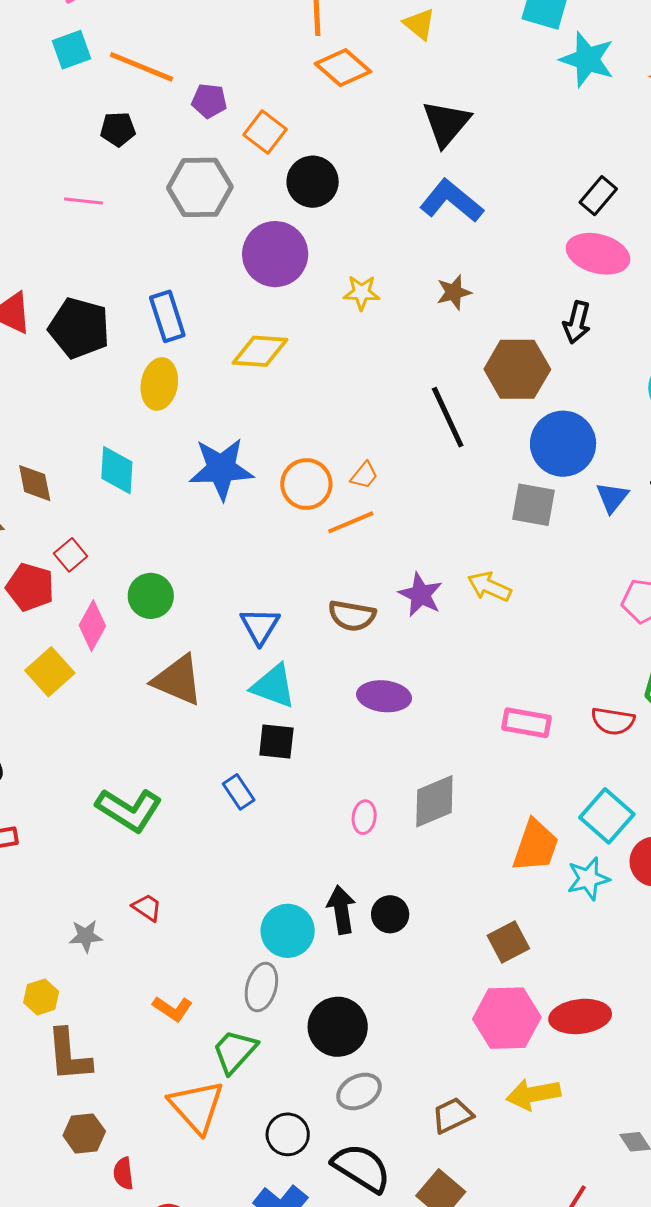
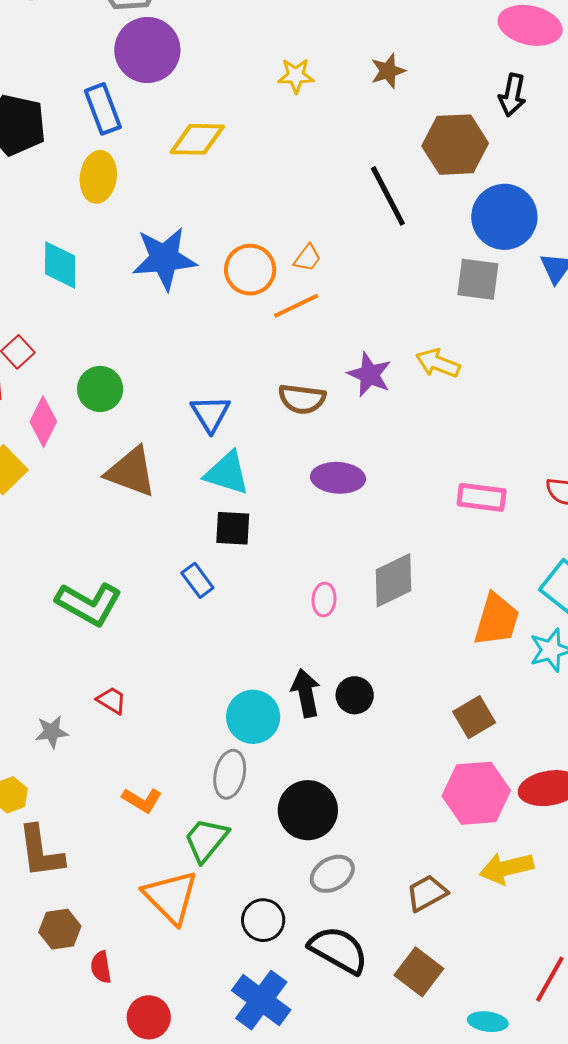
purple circle: (275, 254) -> (147, 50), moved

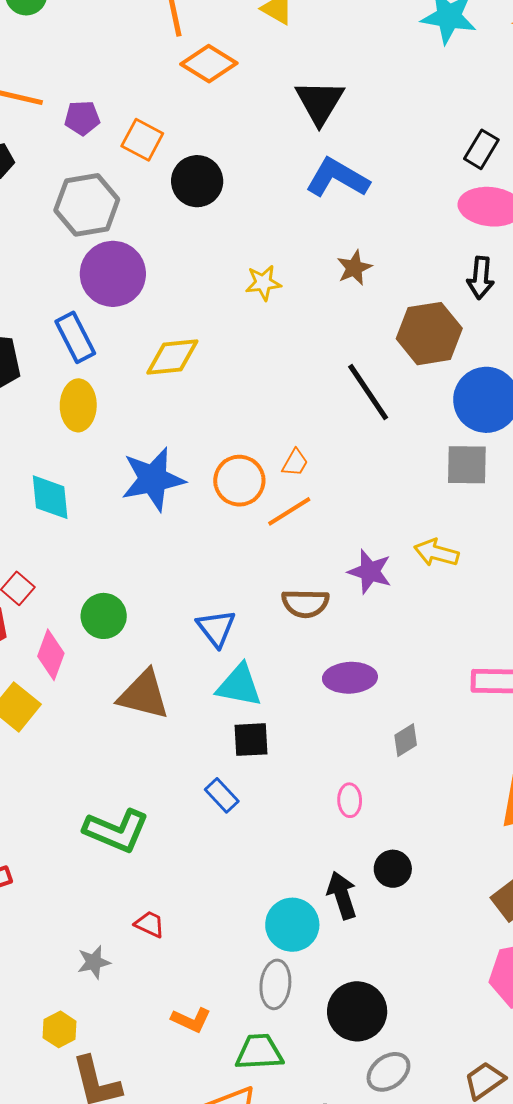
gray diamond: (393, 580) -> (406, 740), moved, size x0.6
black circle: (355, 695) -> (393, 869), moved
green trapezoid: (206, 840) -> (259, 1052), turned 54

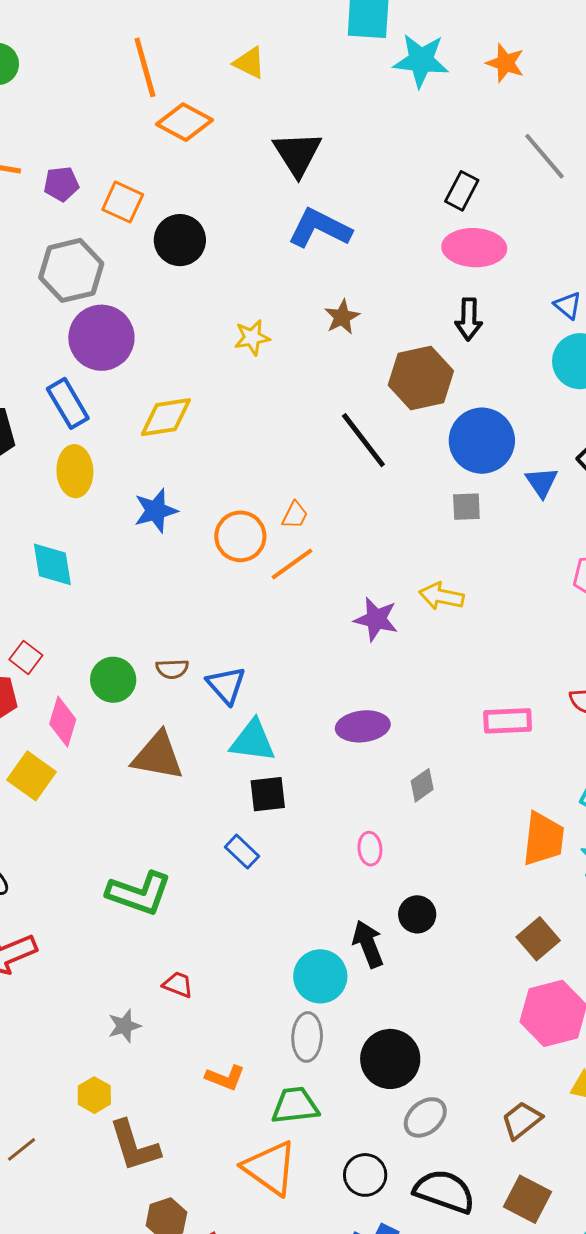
gray square: (467, 465) -> (466, 507), size x0.7
blue star: (153, 479) -> (156, 511), moved, size x0.7
brown semicircle: (305, 603) -> (172, 669), moved, size x0.7

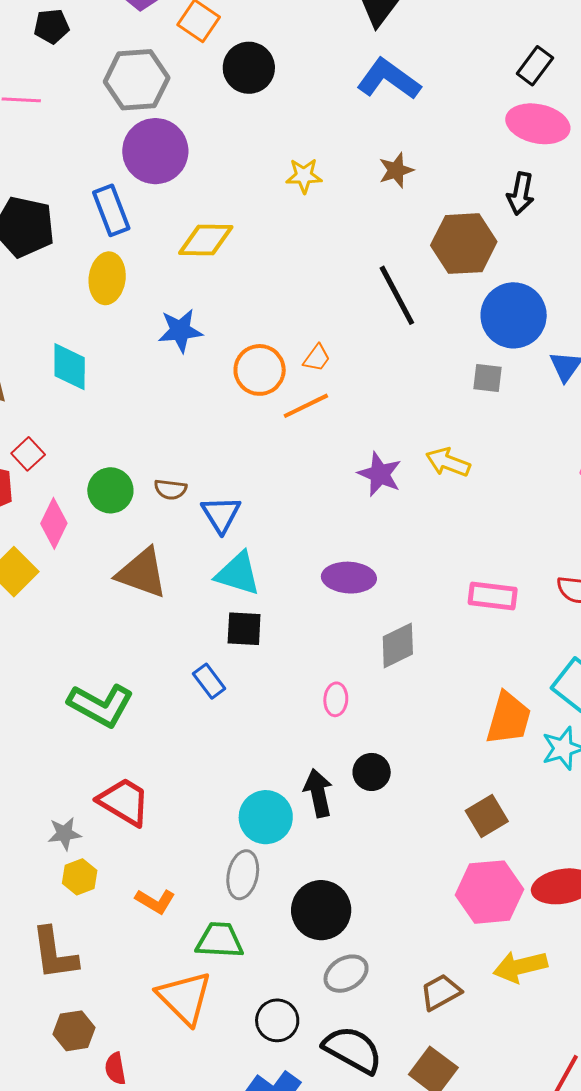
gray diamond: (422, 785) -> (398, 645), size x1.4
red trapezoid: (178, 985) -> (124, 802), size x1.8
yellow hexagon: (94, 1095) -> (80, 877), moved

